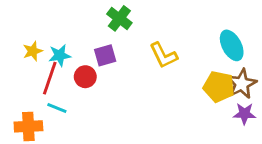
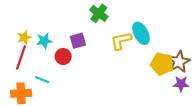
green cross: (119, 18) -> (99, 13), moved
cyan ellipse: (232, 45) -> (141, 33), moved
yellow L-shape: (163, 55) -> (121, 41), turned 105
red line: (50, 78) -> (21, 58), moved

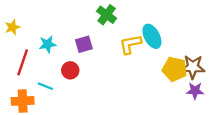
yellow star: (24, 38) -> (12, 27), moved
red circle: (63, 56) -> (70, 70), moved
brown star: (179, 62) -> (193, 67), turned 30

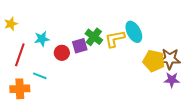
green cross: (107, 15) -> (94, 37), moved
purple square: (84, 44) -> (80, 46), moved
red circle: (70, 70) -> (62, 53), moved

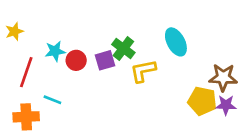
yellow L-shape: (115, 39) -> (143, 71), moved
red circle: (62, 53) -> (76, 60), moved
yellow pentagon: (154, 61) -> (202, 101), moved

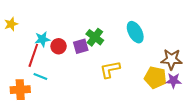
yellow L-shape: (143, 71) -> (110, 69), moved
red line: (26, 72) -> (33, 55), moved

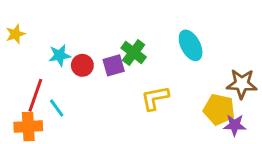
red line: (33, 55) -> (35, 95), moved
cyan line: (40, 77) -> (57, 108), turned 32
purple star: (174, 81) -> (235, 125), moved

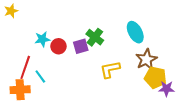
yellow star: (15, 34) -> (11, 11), moved
brown star: (242, 84) -> (146, 59), moved, turned -30

